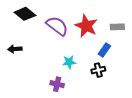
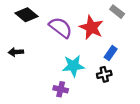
gray rectangle: (117, 27) -> (117, 12), moved, turned 40
cyan star: (69, 62) -> (73, 66), size x1.5

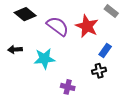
cyan star: (73, 66) -> (44, 59), moved
purple cross: (61, 89) -> (68, 87), moved

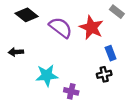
blue rectangle: (105, 51) -> (111, 53), turned -56
cyan star: (44, 59) -> (47, 75), moved

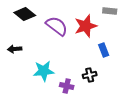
gray rectangle: (117, 12) -> (110, 11), turned -32
red star: (91, 28) -> (86, 26), turned 30
black cross: (104, 74) -> (90, 75), moved

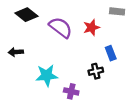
red star: (86, 26) -> (91, 27), size x0.7
black cross: (90, 75) -> (96, 71), moved

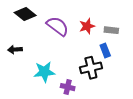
gray rectangle: (117, 11) -> (111, 30), moved
black cross: (96, 71) -> (91, 68), size x1.5

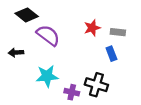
purple semicircle: (58, 26) -> (48, 35), moved
black cross: (91, 68) -> (96, 85), moved, turned 30

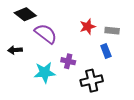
black cross: (96, 85) -> (92, 81), turned -30
purple cross: (72, 92) -> (68, 61), moved

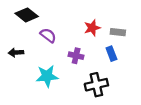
purple semicircle: (46, 34) -> (48, 35), size x0.7
purple cross: (68, 61) -> (76, 56), moved

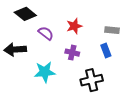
red star: (92, 28) -> (74, 26), moved
black arrow: (16, 52) -> (15, 50), size x1.5

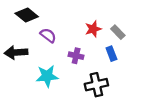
red star: (74, 26) -> (93, 29), moved
gray rectangle: (112, 30) -> (118, 32), turned 40

